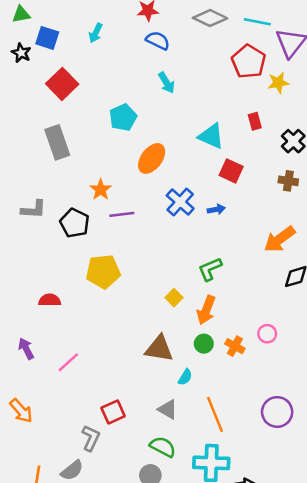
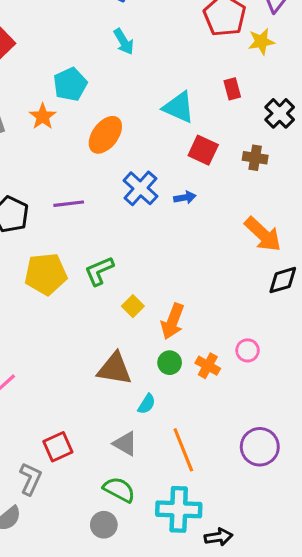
brown cross: (288, 181) -> (255, 158), moved
orange star: (101, 190) -> (43, 116), moved
orange arrow: (280, 239) -> (263, 234), turned -100
green L-shape: (210, 269) -> (99, 271), moved

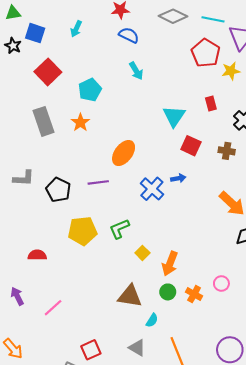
cyan pentagon: (70, 84) -> (90, 90), moved
cyan triangle: (179, 107) -> (174, 116), turned 40
orange ellipse: (105, 135) -> (124, 153), moved
blue cross: (141, 188) -> (152, 189), moved

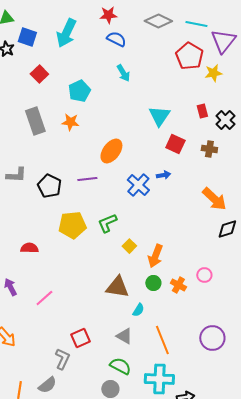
cyan arrow: (76, 29) -> (66, 33), size x1.8
red square: (48, 72) -> (39, 74), size x0.7
red rectangle: (211, 104) -> (202, 111), moved
orange star: (80, 122) -> (70, 122), turned -30

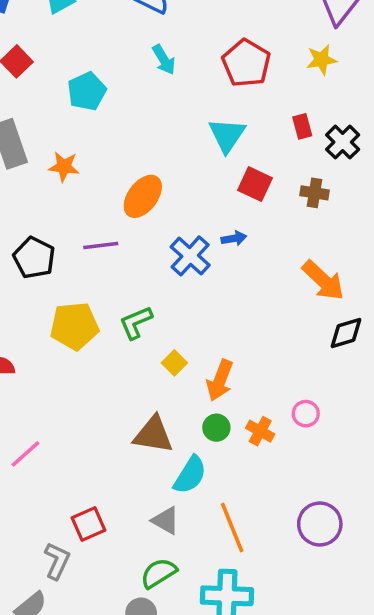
red pentagon: (189, 56) -> (246, 63), moved
orange star: (70, 122) -> (64, 167), moved
cyan semicircle: (138, 310) -> (190, 475), size x1.6
green semicircle: (120, 366) -> (159, 573), turned -60

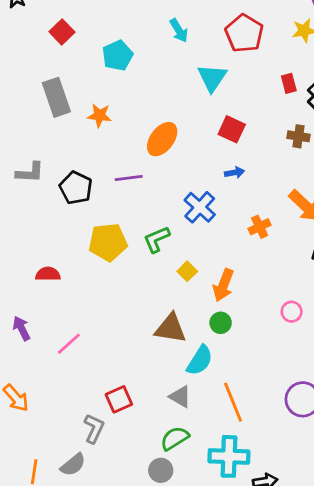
cyan triangle: (227, 135) -> (212, 78), moved
red square: (255, 184) -> (232, 129), moved
blue cross: (190, 256) -> (200, 207), moved
orange cross: (260, 431) -> (260, 227), moved, turned 35

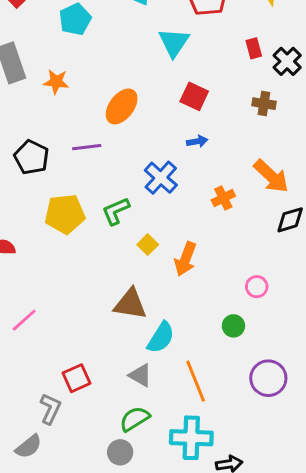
green circle: (221, 323) -> (233, 326), moved

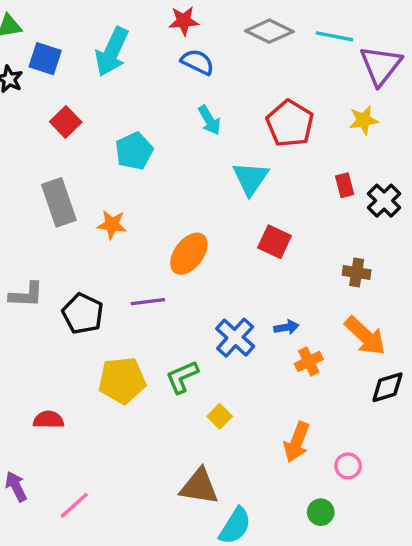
brown cross: (264, 104) -> (357, 273), moved
blue arrow: (197, 141) -> (286, 327), moved
orange arrow: (186, 259) -> (297, 442), moved

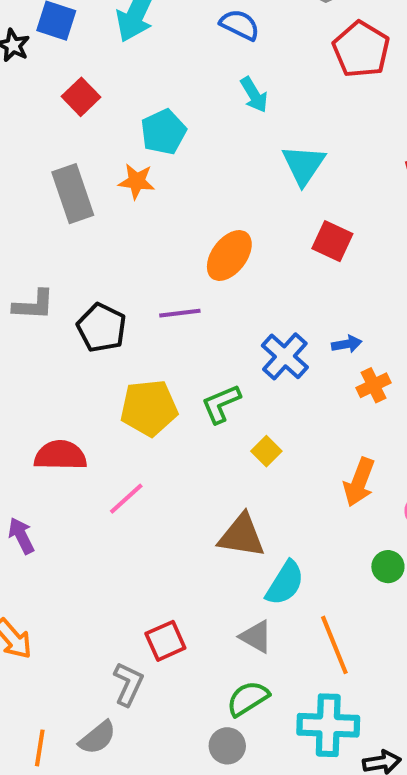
red pentagon: (290, 124) -> (361, 49), moved
orange star: (112, 225) -> (137, 181), moved
red semicircle: (49, 420) -> (60, 455), size x1.4
pink line: (74, 505) -> (126, 499), moved

